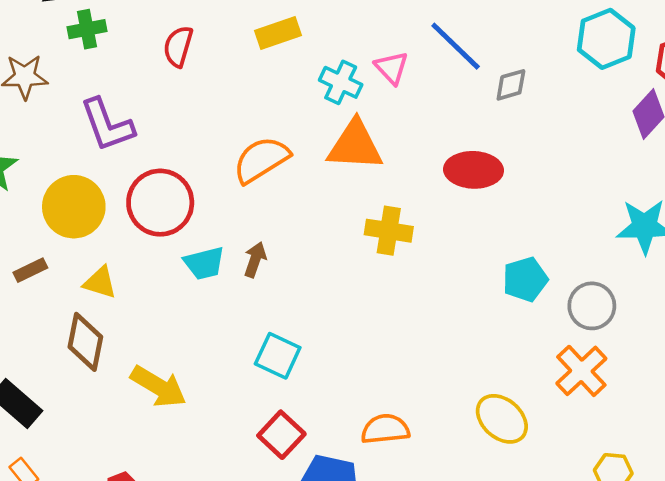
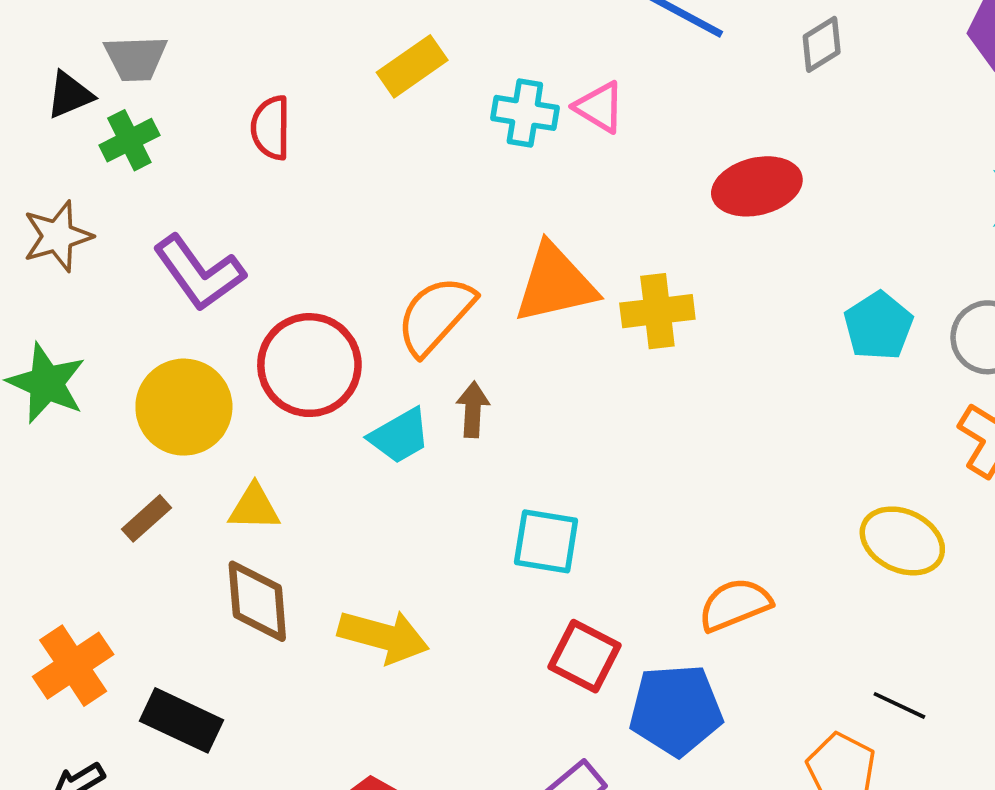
pink triangle: (392, 68) -> (599, 107), moved
gray diamond: (511, 85) -> (822, 44), moved
orange triangle: (355, 145) -> (555, 284), moved
orange semicircle: (261, 160) -> (436, 315), moved

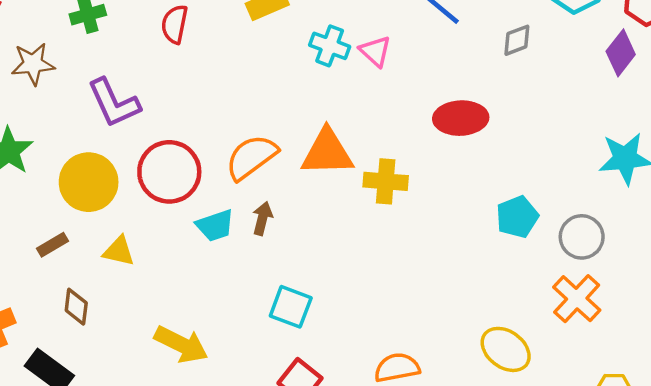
brown diamond: (257, 601) -> (76, 307), moved, size x0.7

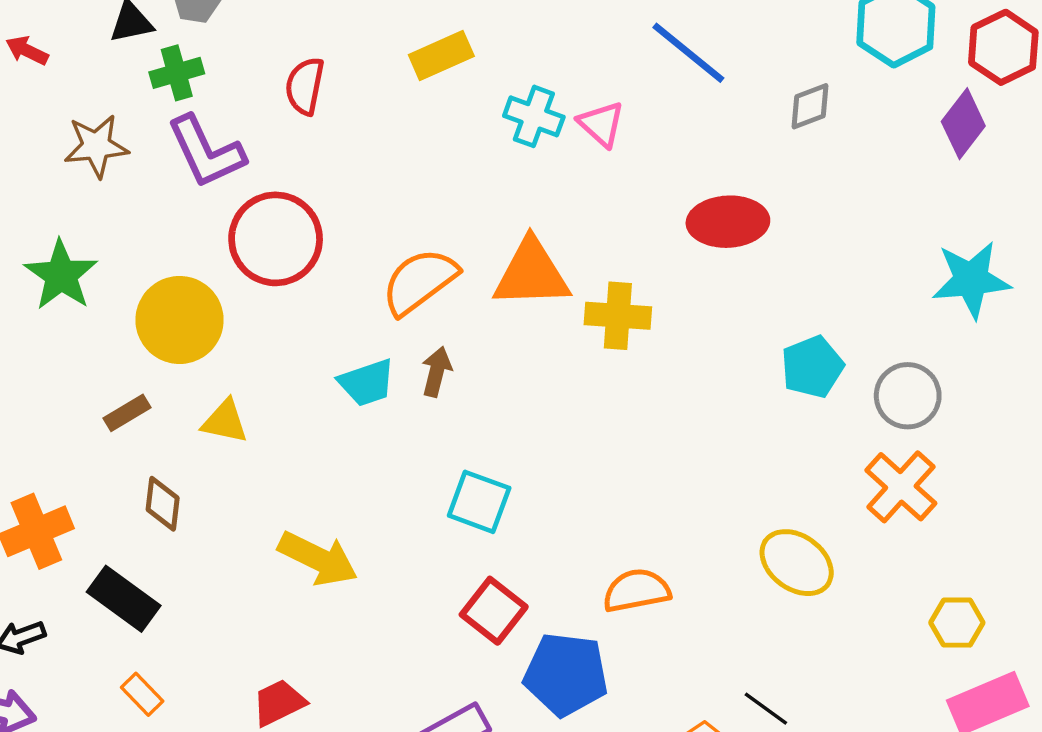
purple L-shape: (114, 103) -> (206, 152), moved
red circle: (169, 172) -> (276, 239), moved

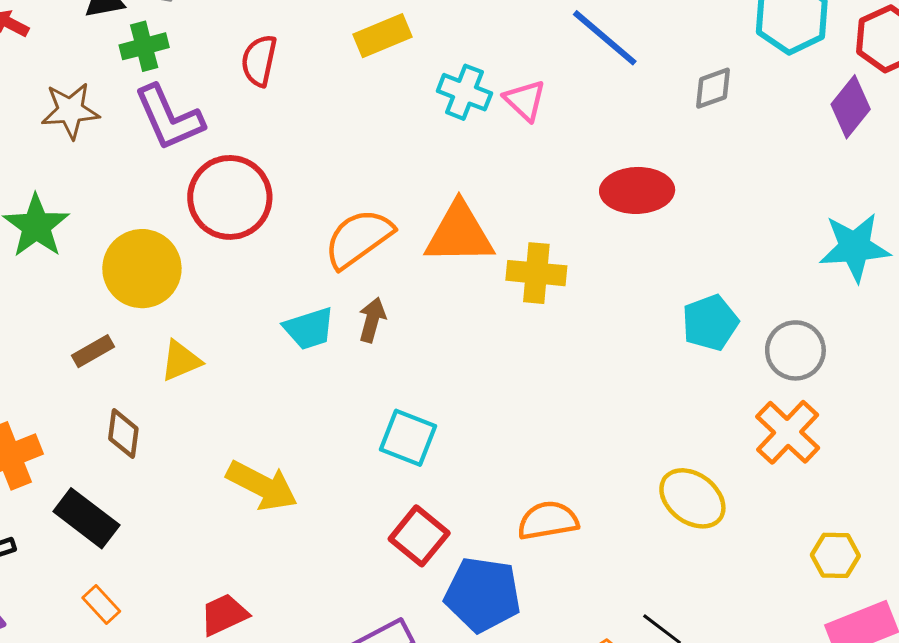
yellow triangle: (225, 421) -> (181, 361), turned -36

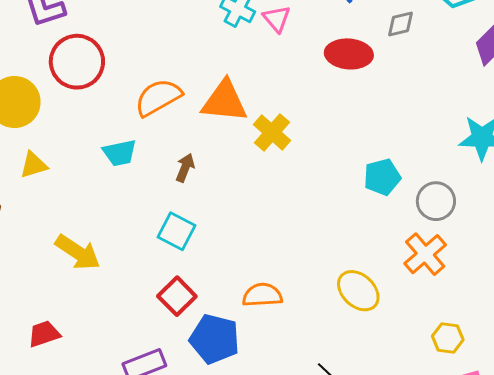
red ellipse: (637, 190) -> (349, 54), moved
yellow cross: (536, 273) -> (272, 132), turned 30
brown arrow: (372, 320) -> (185, 168), moved

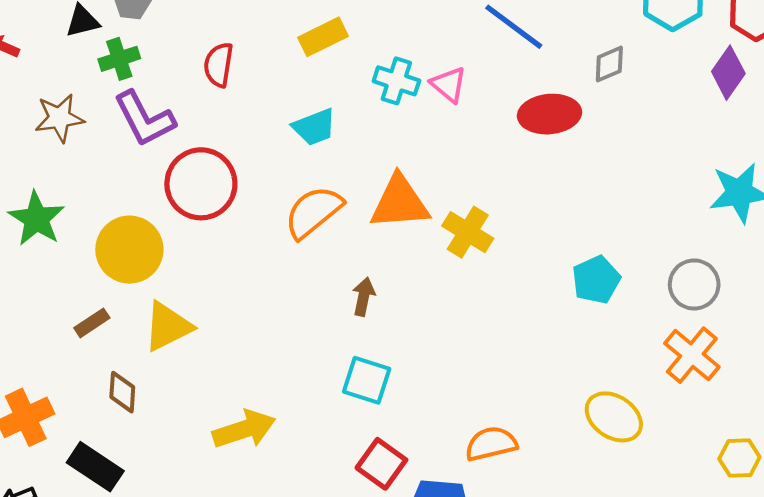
cyan trapezoid: (120, 153) -> (314, 127), moved
yellow triangle: (33, 165) -> (168, 326), size x1.4
cyan pentagon: (382, 177) -> (596, 280), moved
yellow arrow: (78, 252) -> (244, 429), turned -42

